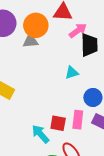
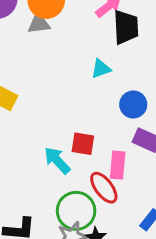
pink rectangle: (78, 120) -> (118, 165), moved

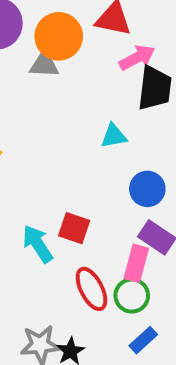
pink rectangle: (118, 165) -> (136, 263), moved
green circle: (76, 211) -> (132, 296), moved, size x0.7

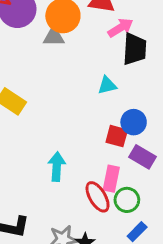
red square: (74, 228) -> (117, 136), moved
cyan arrow: (38, 244) -> (57, 167), turned 40
pink rectangle: (136, 263) -> (111, 179), moved

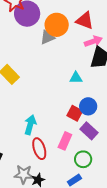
gray triangle: (54, 37) -> (47, 37), turned -35
red ellipse: (98, 197) -> (39, 149), moved
green circle: (127, 200) -> (83, 159), moved

